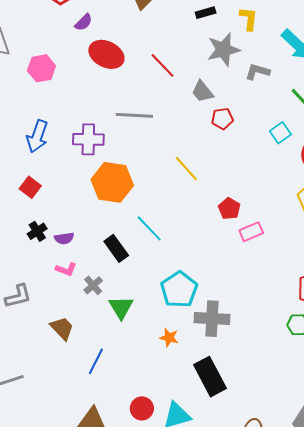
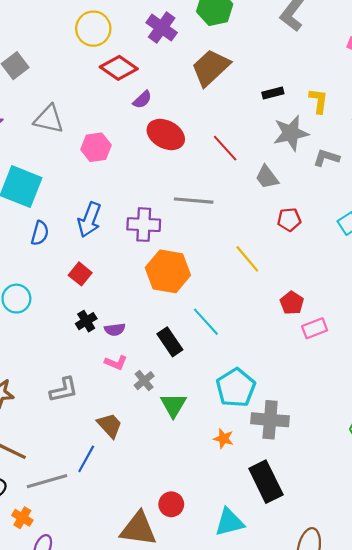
red pentagon: (222, 119) -> (289, 220), moved
blue line: (96, 361) -> (86, 459), moved
red circle: (142, 408) -> (171, 504), moved

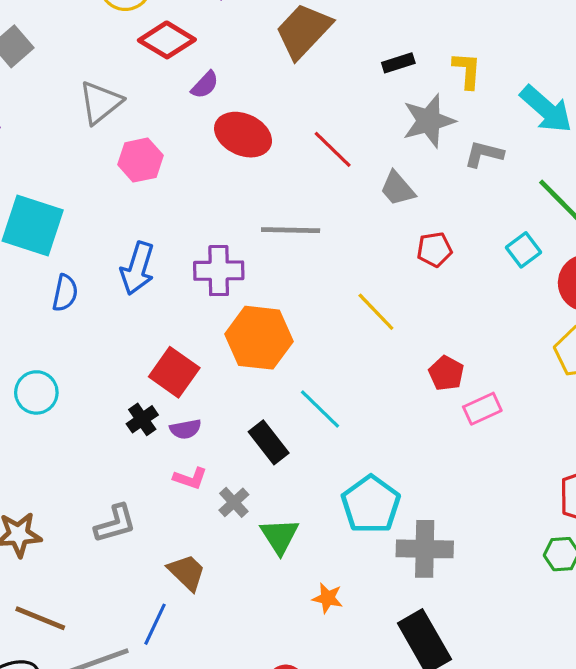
gray triangle: (49, 119) -> (100, 102), moved, turned -48
red square: (80, 274) -> (174, 372), moved, size x1.4
orange star: (224, 439) -> (328, 598), moved

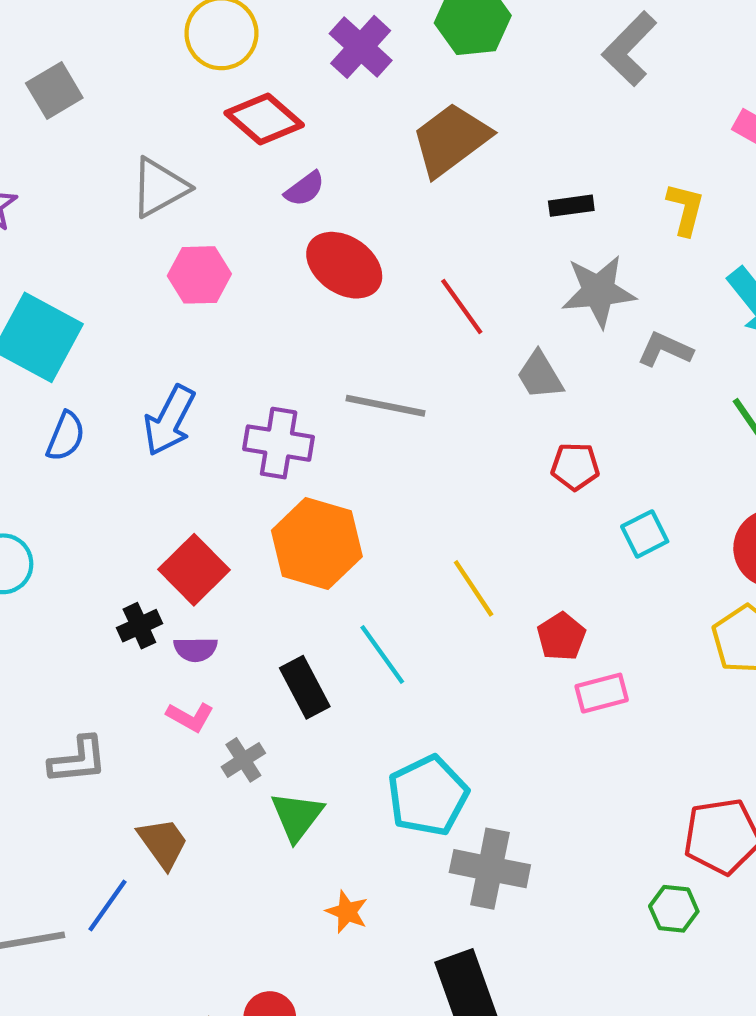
yellow L-shape: (467, 70) -> (685, 209), moved
cyan square: (523, 250) -> (645, 534), moved
yellow line: (376, 312) -> (474, 588), moved

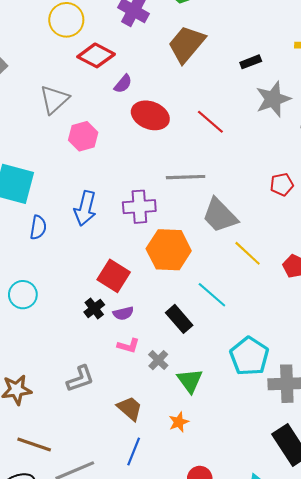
gray trapezoid: (540, 375) -> (220, 215), moved, size x1.5
blue line: (107, 906) -> (134, 452), moved
orange star: (347, 912) -> (179, 422), moved, turned -30

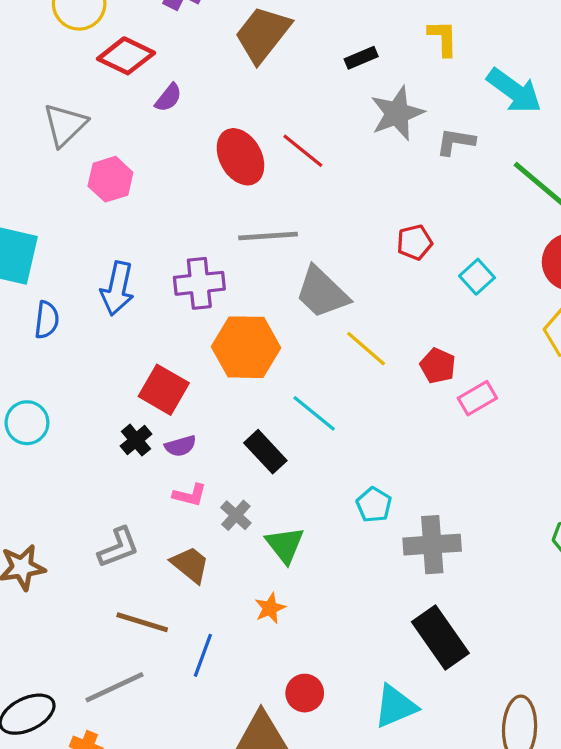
red ellipse: (150, 115) -> (240, 157), moved, turned 42
cyan pentagon: (249, 356) -> (374, 505), size x0.6
brown trapezoid: (130, 408) -> (190, 565), moved
brown line: (34, 444) -> (142, 622), moved

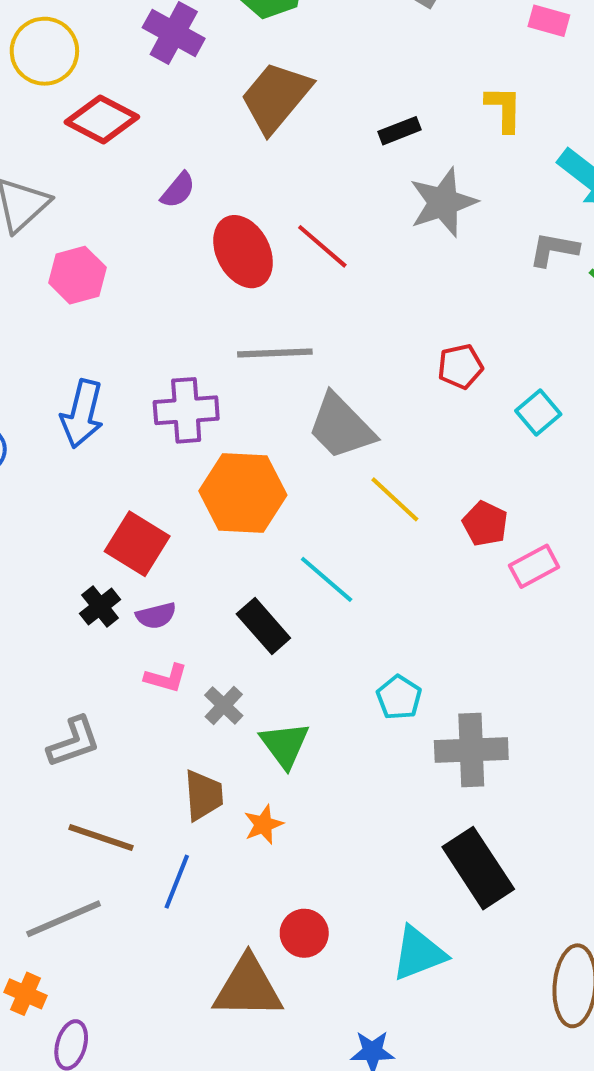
purple semicircle: (168, 98) -> (178, 190), moved
gray L-shape: (456, 142) -> (554, 249), moved
brown trapezoid: (190, 565) -> (203, 795), moved, turned 45

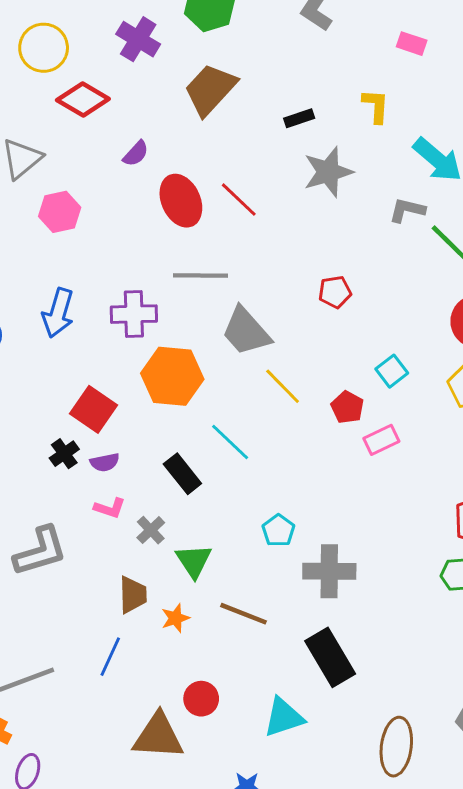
cyan square: (538, 412) -> (392, 371), moved
gray L-shape: (74, 742) -> (40, 551), size x1.4
brown line: (101, 838) -> (243, 614), moved

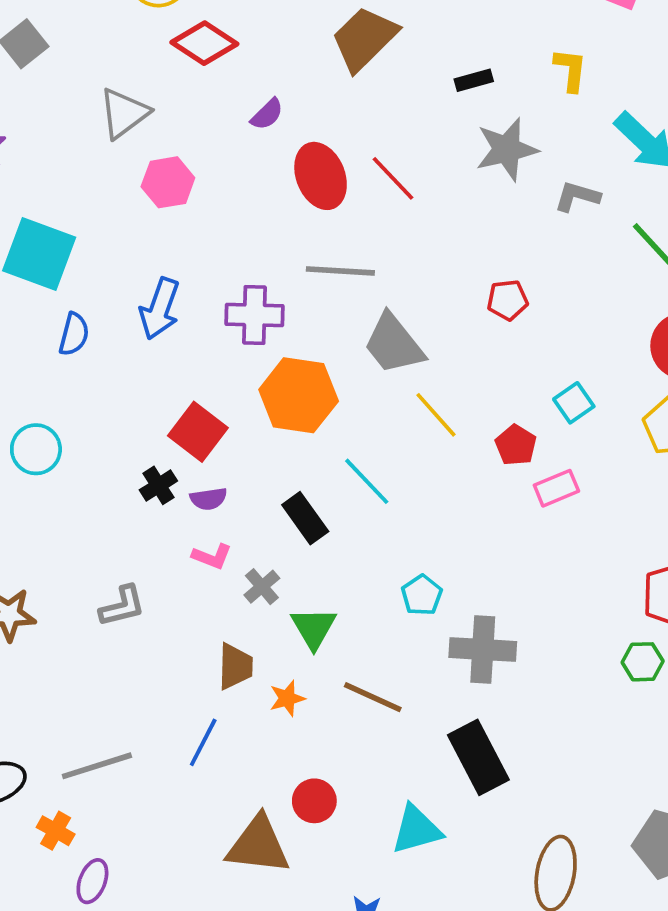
gray L-shape: (407, 210) -> (577, 196), moved
gray L-shape: (40, 551) -> (122, 606), size x0.7

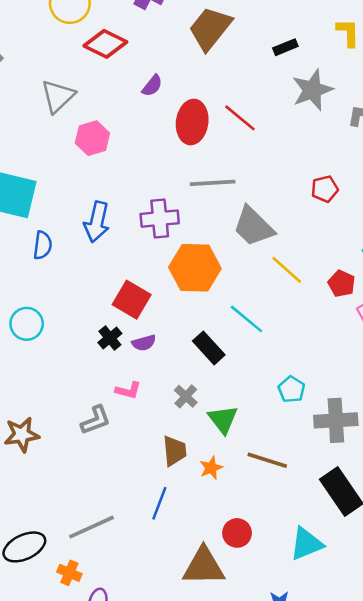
red ellipse: (321, 176) -> (192, 122), turned 36
pink L-shape: (212, 556) -> (128, 390), moved

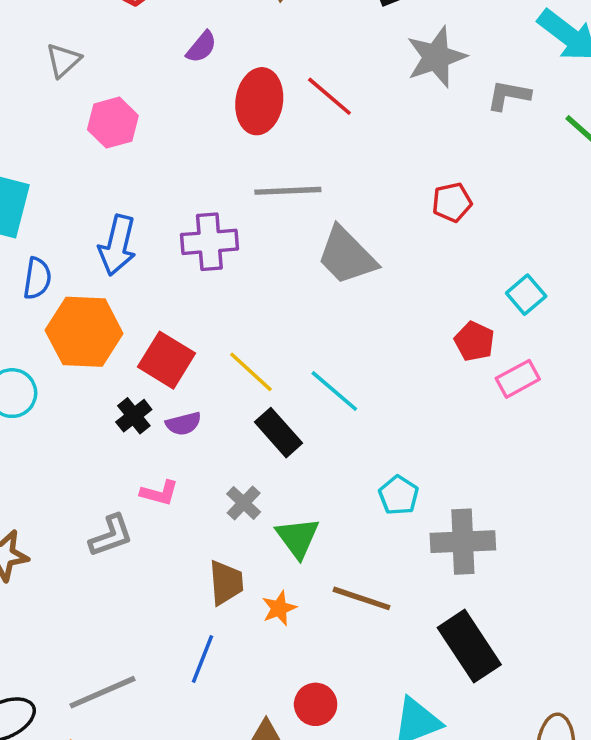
gray triangle: (58, 96) -> (63, 60), size x0.7
orange hexagon: (195, 268) -> (84, 332), moved
yellow line: (287, 270) -> (251, 372), moved

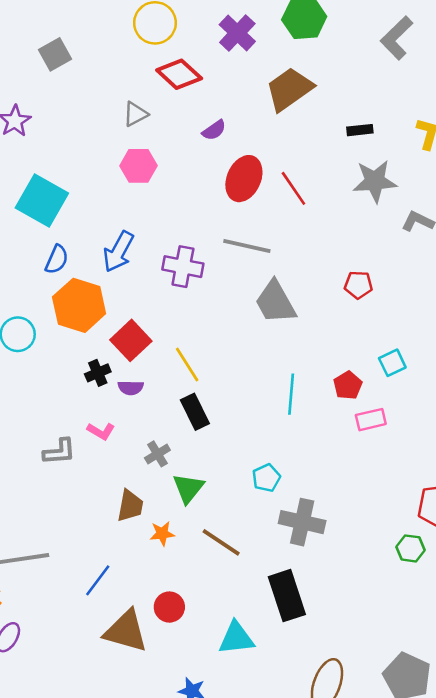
gray triangle: (63, 60) -> (135, 114), moved
cyan line: (334, 391) -> (291, 394), moved, turned 39
blue line: (203, 659) -> (98, 580), moved

